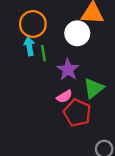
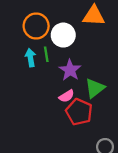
white circle: (77, 33) -> (63, 35), moved
cyan arrow: (29, 46) -> (30, 58), moved

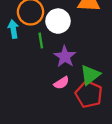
cyan arrow: (30, 58) -> (13, 29), moved
red pentagon: (79, 112) -> (89, 94), moved

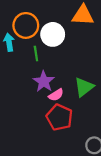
purple star: (65, 57) -> (44, 81), moved
red pentagon: (89, 94) -> (59, 117), moved

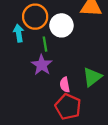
purple star: (44, 81) -> (42, 65), moved
pink semicircle: (56, 95) -> (65, 85), turned 112

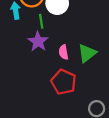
pink semicircle: (65, 85) -> (64, 52), moved

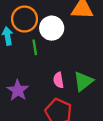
purple star: (38, 42) -> (18, 90), moved

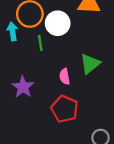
green triangle: (83, 81) -> (90, 64), moved

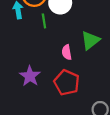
purple star: (23, 87) -> (30, 76), moved

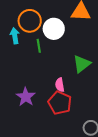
pink semicircle: (67, 52) -> (60, 85), moved

